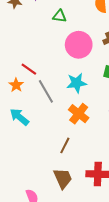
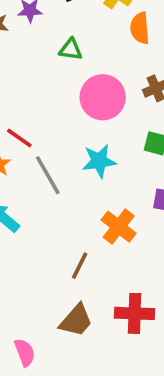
orange cross: (79, 114) -> (119, 227), moved
brown trapezoid: (63, 178) -> (76, 321), turned 65

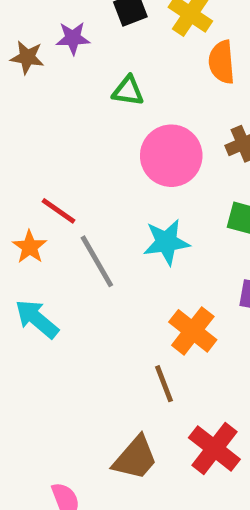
brown line: (80, 266) -> (164, 384), moved, turned -48
red cross: (135, 313) -> (214, 448), turned 36

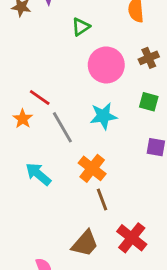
green triangle: (128, 91) -> (81, 27), turned -42
cyan arrow: (37, 319) -> (38, 174), moved
orange cross: (193, 331) -> (92, 168), moved

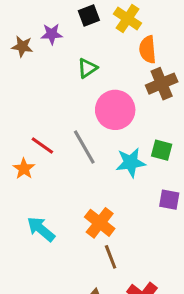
brown cross: (149, 58) -> (162, 84), moved, size x1.4
cyan star: (103, 116) -> (131, 162), moved
gray line: (62, 127) -> (84, 147), moved

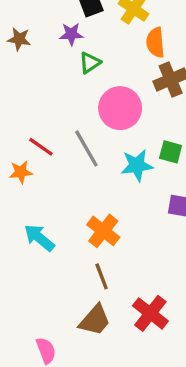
purple star: (52, 34) -> (71, 34), moved
orange star: (24, 169) -> (21, 172), turned 30
brown line: (111, 257) -> (102, 276), moved

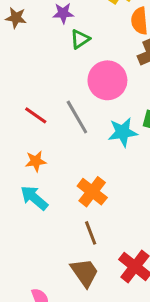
orange star: (21, 172) -> (36, 161), moved
brown trapezoid: (95, 320) -> (85, 273), turned -76

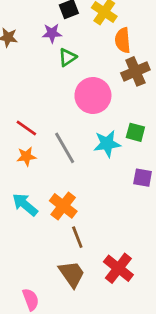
gray line: (77, 117) -> (65, 148), moved
orange star: (36, 161) -> (26, 156), moved
orange cross: (92, 192) -> (63, 206), moved

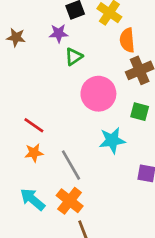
green square: (135, 132) -> (140, 112), moved
gray line: (65, 148) -> (71, 165), moved

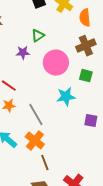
purple star: (59, 33) -> (23, 53), moved
orange semicircle: (127, 40) -> (85, 18), moved

